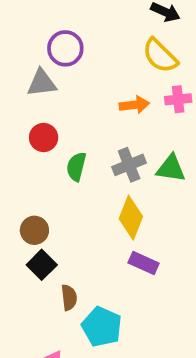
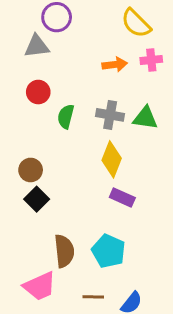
gray cross: (129, 165) -> (110, 115), turned 32
brown semicircle: (69, 298) -> (64, 251), moved, size x1.5
cyan pentagon: (102, 327) -> (109, 251), moved

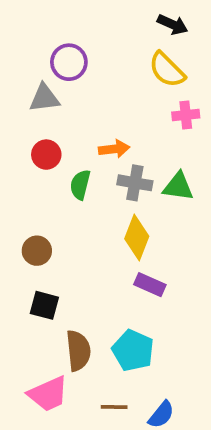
orange arrow: (115, 65) -> (114, 149), moved
black square: (37, 199) -> (44, 305), moved, turned -30

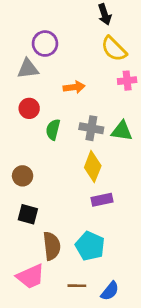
black arrow: (173, 25) -> (105, 14), moved, turned 48
orange arrow: (114, 149) -> (74, 87), moved
purple rectangle: (150, 285) -> (102, 200), turned -36

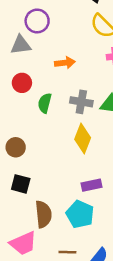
purple rectangle: (102, 200) -> (91, 185), moved

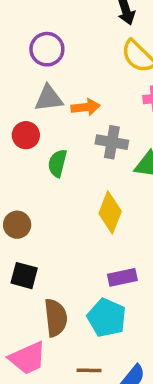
gray triangle: (21, 45) -> (49, 98), moved
gray cross: (81, 102) -> (112, 142), moved

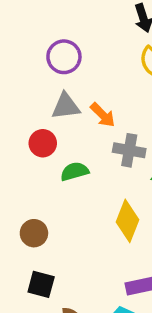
orange arrow: (86, 107) -> (103, 115), turned 52
green semicircle: (57, 163) -> (75, 171), turned 60

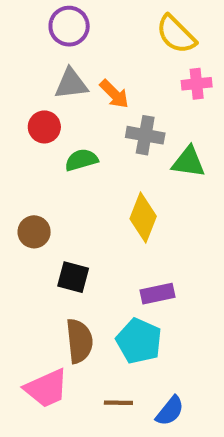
black square: (41, 284) -> (73, 277), moved

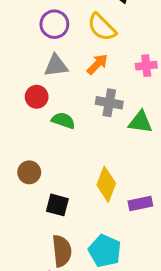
yellow semicircle: (176, 34) -> (102, 27), moved
orange arrow: (114, 94) -> (97, 64), moved, turned -90
green semicircle: (81, 160) -> (63, 120), turned 35
yellow diamond: (143, 217) -> (106, 184), moved
purple rectangle: (158, 294) -> (140, 203), moved

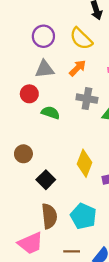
black square: (57, 205) -> (46, 180), turned 30

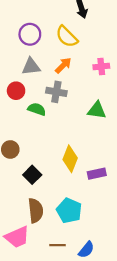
gray cross: (87, 99) -> (56, 92), moved

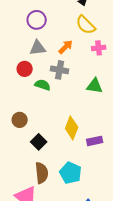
yellow semicircle: (67, 37) -> (86, 25), moved

